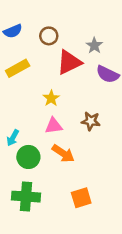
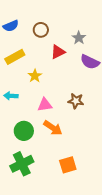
red triangle: (69, 62) -> (58, 52), size x0.7
yellow star: (51, 98) -> (35, 76), moved
cyan arrow: (13, 138) -> (11, 96), moved, turned 64
green cross: (26, 197) -> (22, 164), turned -30

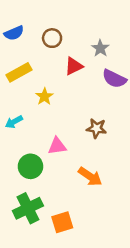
cyan arrow: (11, 96) -> (14, 122), turned -32
pink triangle: (45, 105) -> (57, 146), moved
orange arrow: (53, 128) -> (90, 177), moved
orange square: (68, 165) -> (62, 222), moved

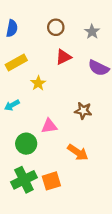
blue semicircle: (14, 33) -> (12, 28), turned -56
brown circle: (52, 38) -> (56, 27), moved
gray star: (100, 48) -> (92, 32), moved
orange square: (62, 222) -> (51, 181), moved

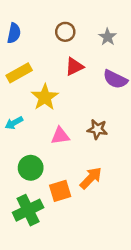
yellow star: (38, 83) -> (45, 97), size x1.5
pink triangle: (49, 126) -> (60, 136), moved
orange arrow: (78, 152) -> (91, 178), turned -80
orange square: (51, 181) -> (60, 191), moved

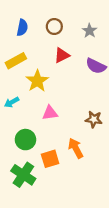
blue semicircle: (14, 33) -> (22, 28), moved
brown star: (97, 129) -> (94, 119), moved
orange arrow: (91, 178) -> (76, 148), turned -72
green cross: (28, 210) -> (23, 175), turned -30

